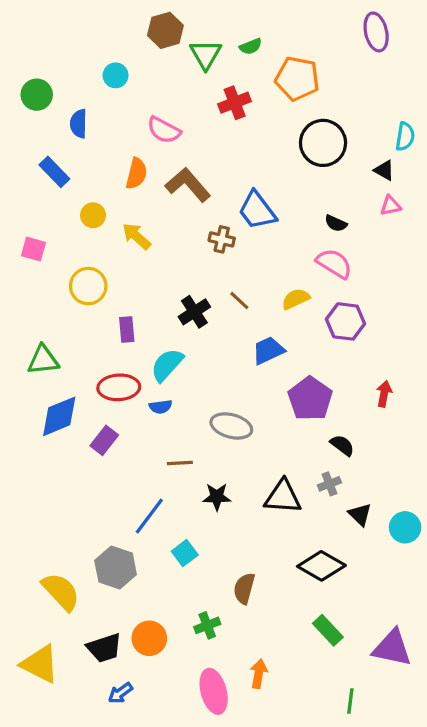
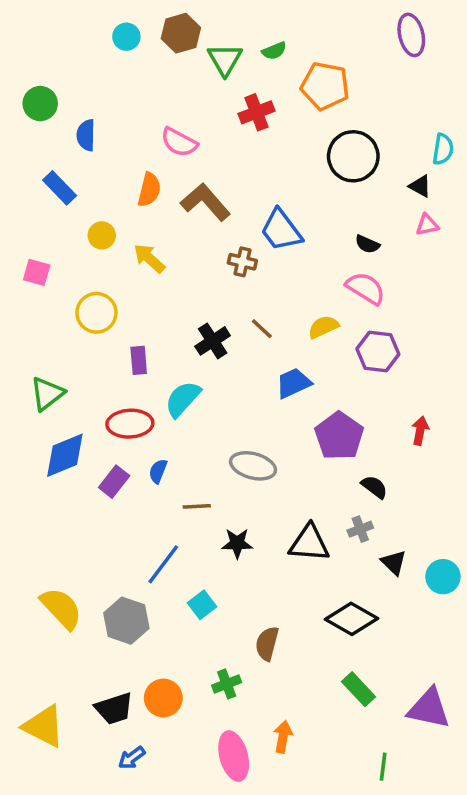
cyan circle: (116, 75) -> (126, 37), moved
green triangle: (43, 360) -> (47, 394), turned -32
blue semicircle: (161, 407) -> (158, 471), moved, turned 120
yellow semicircle: (61, 592) -> (61, 608), moved

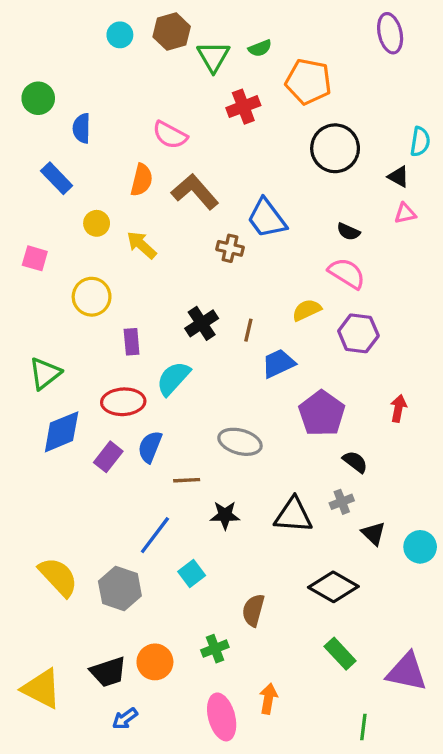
brown line: (262, 329) -> (248, 330), moved, turned 60
blue semicircle: (158, 471) -> (150, 447), size x1.4

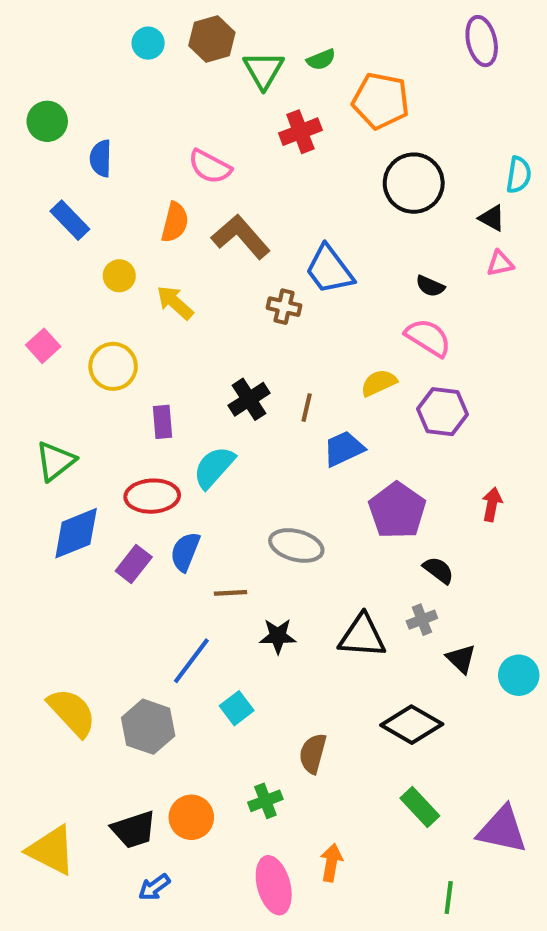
pink square: (35, 258) -> (43, 346), moved, turned 32

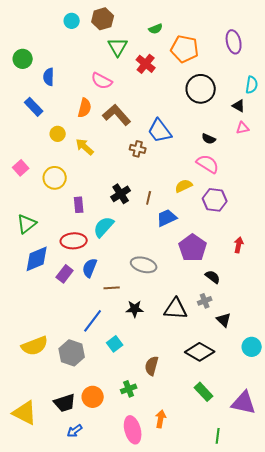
purple ellipse: (482, 41) -> (234, 42), moved
green triangle: (263, 70) -> (118, 47), moved
red cross: (300, 132) -> (146, 64), turned -30
cyan circle: (519, 675) -> (252, 347), moved
yellow semicircle: (72, 712) -> (35, 346), turned 112

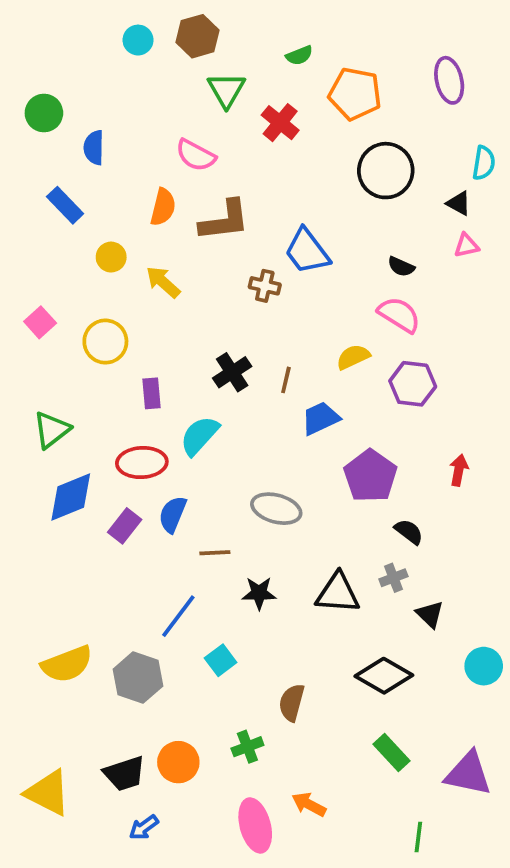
brown L-shape: (117, 115) -> (224, 221), turned 124
orange arrow: (161, 419) -> (309, 804), turned -72

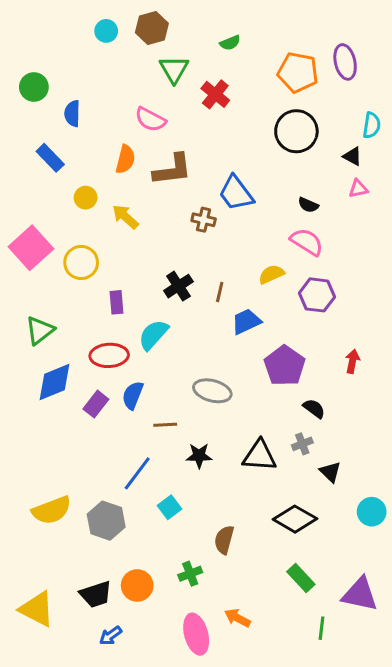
orange pentagon: (355, 94) -> (298, 72), moved
pink square: (40, 322) -> (31, 248), size x1.8
green line: (418, 837) -> (321, 628), moved

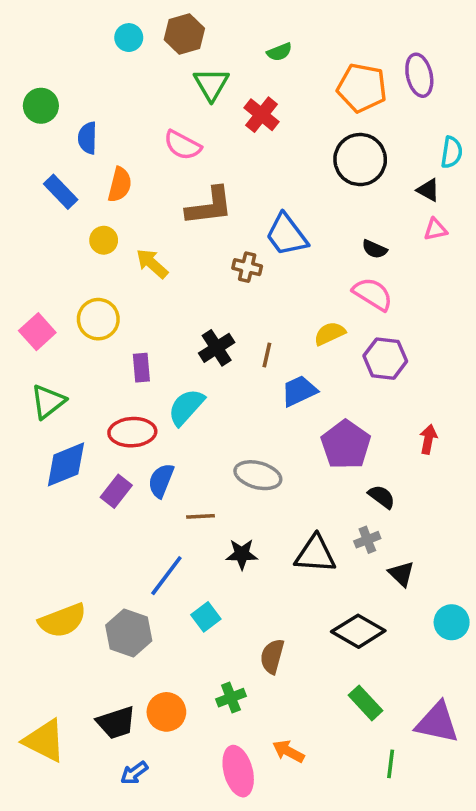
orange semicircle: (125, 159) -> (120, 185), moved
pink square: (31, 248) -> (37, 332), moved, size x0.7

